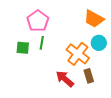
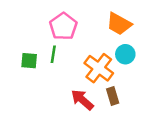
pink pentagon: (38, 21) -> (63, 26), moved

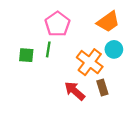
orange trapezoid: (119, 24) -> (108, 22), turned -65

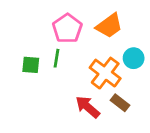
orange trapezoid: (108, 22) -> (109, 26), moved
brown rectangle: (102, 87) -> (120, 103), turned -35

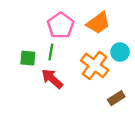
brown rectangle: (120, 103) -> (116, 98), moved, turned -70
red arrow: (88, 107) -> (52, 79), moved

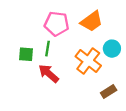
pink pentagon: (61, 25) -> (57, 24), turned -30

